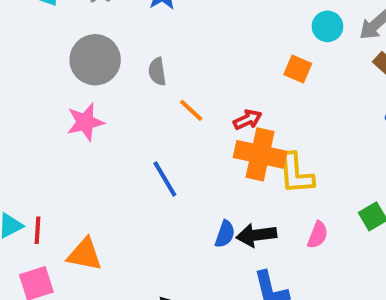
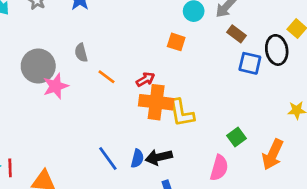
gray circle: (95, 60) -> (38, 66), moved
pink star: (85, 122) -> (56, 86), moved
blue line: (165, 179) -> (108, 158), moved
pink semicircle: (318, 235) -> (219, 168), moved, size x1.4

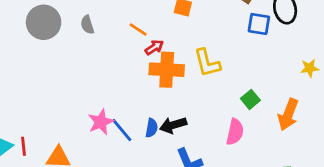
gray circle: (38, 66) -> (44, 22), moved
orange line: (107, 77) -> (138, 29), moved
pink star: (56, 86) -> (101, 122), moved
yellow L-shape: (182, 113) -> (207, 63), moved

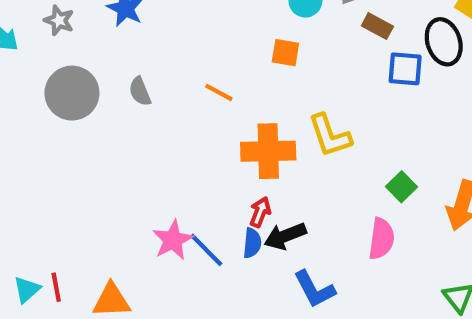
red arrow: (154, 47) -> (260, 212), moved, turned -30

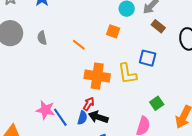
blue square: (405, 69) -> (148, 58), moved
black arrow: (285, 236) -> (98, 117), turned 30
pink star: (173, 240) -> (45, 110), turned 30

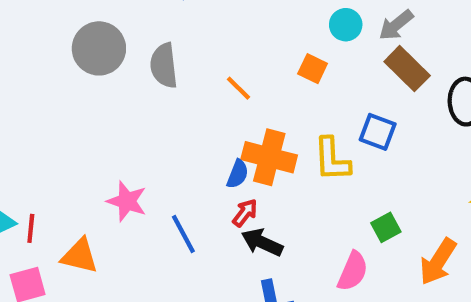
brown rectangle: (158, 26) -> (407, 69), size x1.5
gray semicircle: (42, 38) -> (164, 66), size x1.5
pink star: (45, 110) -> (127, 201), moved
blue semicircle: (82, 118) -> (238, 174), moved

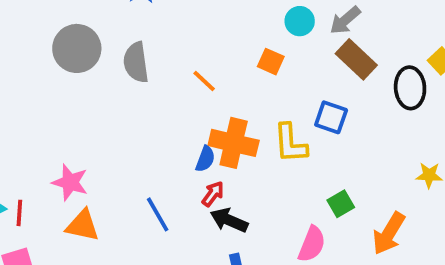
pink star: (127, 201) -> (70, 182), moved
orange triangle: (80, 256) -> (83, 225), moved

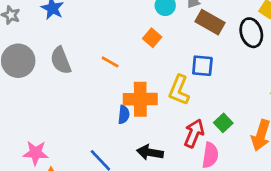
orange square: (271, 62) -> (152, 38), turned 30
yellow L-shape: (290, 143) -> (179, 90), turned 40
red arrow: (213, 194) -> (194, 133), moved, size x1.5

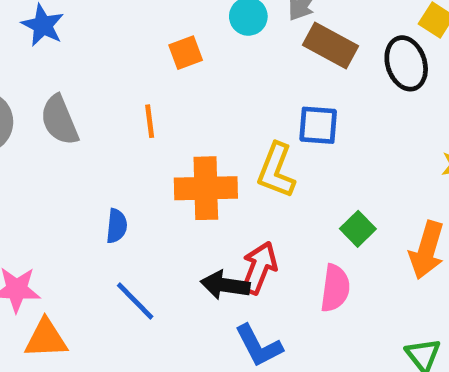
orange square: (152, 38) -> (186, 53), moved, turned 30
orange line: (110, 62) -> (150, 121), turned 54
blue semicircle: (124, 115) -> (117, 226), moved
red arrow: (194, 133) -> (259, 268), moved

